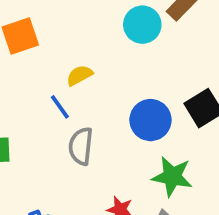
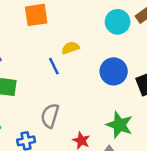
blue circle: (150, 120) -> (114, 71), moved
gray semicircle: (81, 146) -> (50, 116), moved

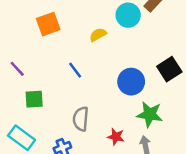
yellow semicircle: (70, 48) -> (98, 35), moved
blue circle: (114, 71) -> (131, 82), moved

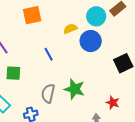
blue circle: (131, 82) -> (91, 41), moved
green star: (150, 114) -> (74, 89), moved
red star: (116, 137) -> (113, 103), moved

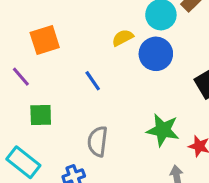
orange square: (32, 15) -> (45, 40), moved
green star: (74, 89) -> (163, 130), moved

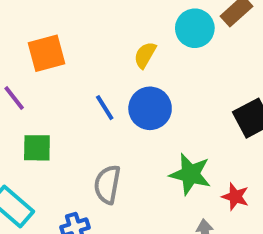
yellow semicircle: (123, 38) -> (145, 55), turned -35
blue circle: (156, 54) -> (150, 108), moved

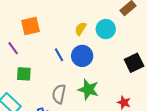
cyan circle: (195, 28) -> (106, 29), moved
green star: (190, 174) -> (88, 89), moved

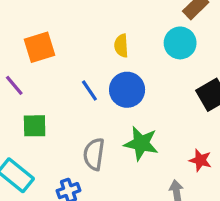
yellow semicircle: (81, 29) -> (121, 46), turned -32
cyan circle: (106, 29) -> (180, 43), moved

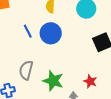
green star: (141, 143) -> (53, 81), moved

